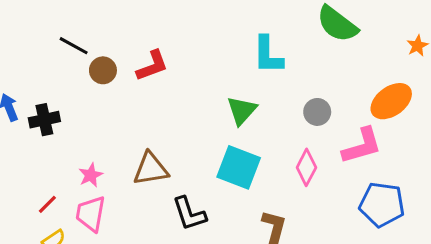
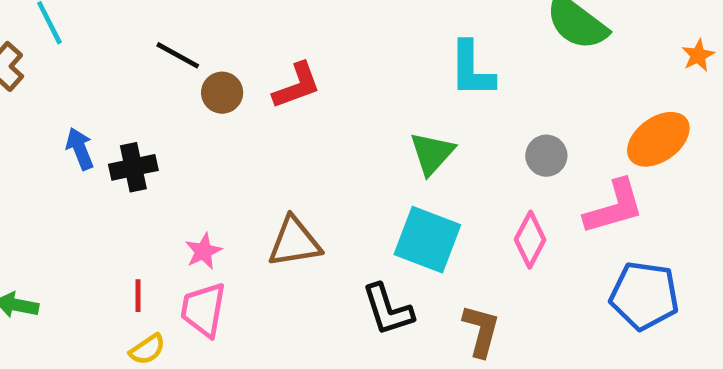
red line: (47, 204) -> (138, 296), turned -45
black L-shape: (189, 214) -> (388, 310), moved

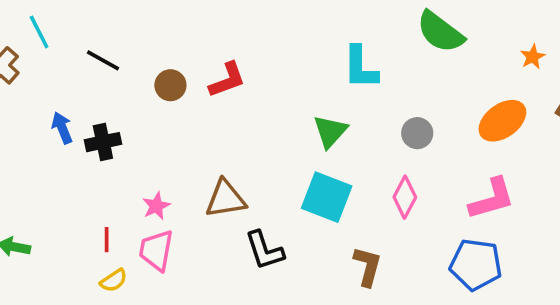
black line: (178, 55) -> (103, 60), moved
pink L-shape: (614, 207) -> (492, 199), moved
blue pentagon: (644, 296) -> (476, 265), moved
black L-shape: (388, 310) -> (265, 250), moved

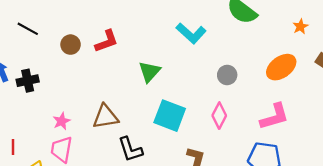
cyan L-shape: (360, 67) -> (191, 33), turned -48
green triangle: (330, 131) -> (149, 72), moved
red line: (107, 240) -> (13, 147), moved

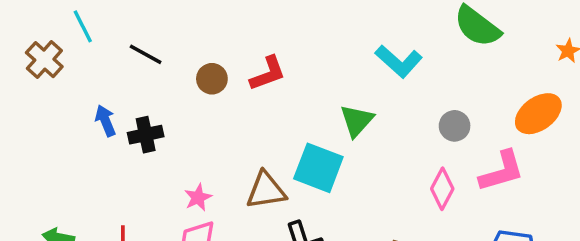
green triangle: (149, 72) -> (357, 121), moved
cyan square: (170, 116) -> (318, 168), moved
pink L-shape: (274, 117) -> (502, 171), moved

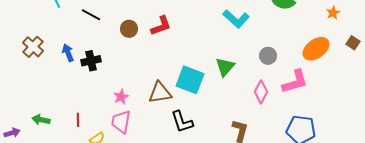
brown cross: (44, 60) -> (33, 47), moved
green triangle: (357, 121) -> (225, 67), moved

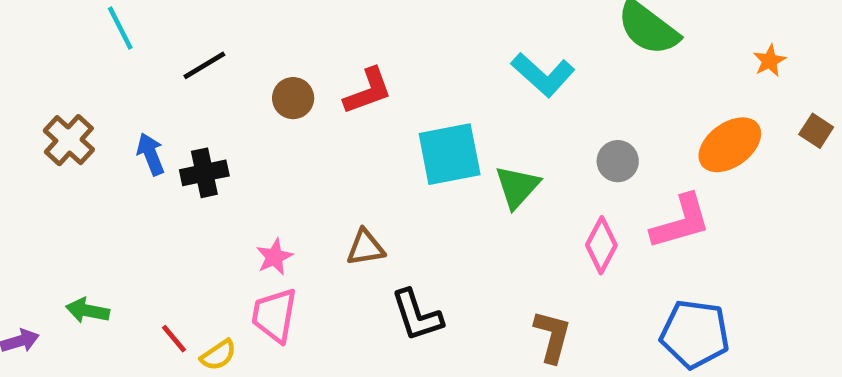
black line: (91, 15) -> (204, 65), turned -60
cyan square: (190, 80) -> (450, 154), moved, turned -32
brown triangle: (160, 93) -> (365, 248), size x0.7
red line: (78, 120) -> (174, 339), moved, turned -40

